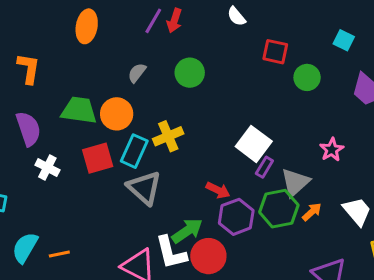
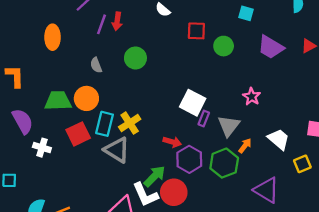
gray semicircle: (137, 73) -> (96, 65), turned -49
yellow cross: (168, 136) -> (130, 123), moved
green hexagon: (279, 209) -> (224, 163), moved

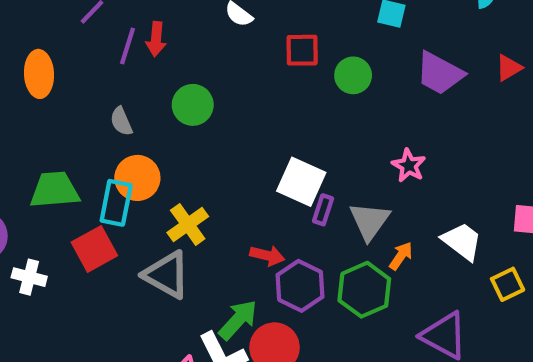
orange circle: (86, 98) -> (137, 178), moved
cyan rectangle: (104, 124) -> (116, 203), moved

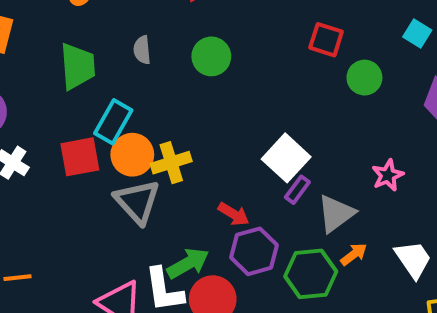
orange circle: (137, 178) -> (132, 155), moved
green trapezoid: (55, 190) -> (78, 66), moved, turned 72

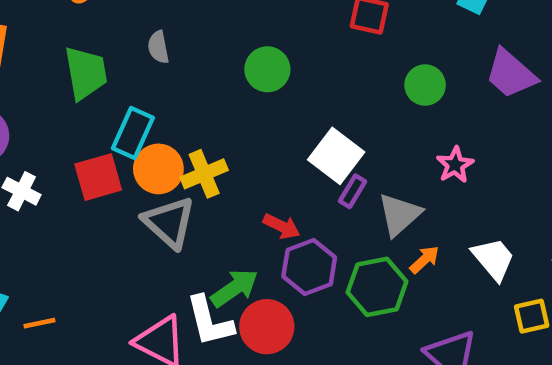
green circle: (211, 56) -> (267, 69), moved
green circle: (364, 78) -> (425, 85), moved

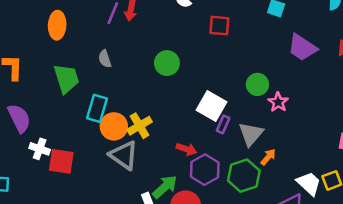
green circle: (425, 85) -> (257, 84), moved
red square: (98, 177) -> (61, 161), moved, turned 32
white trapezoid: (493, 259) -> (309, 184), moved

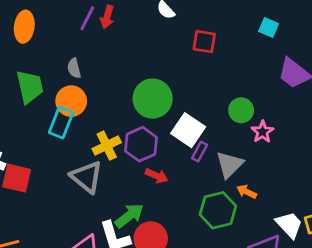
green circle: (167, 63) -> (153, 99), moved, size x1.4
orange circle: (114, 126) -> (71, 101), moved
orange arrow: (268, 157) -> (247, 192), turned -108
purple hexagon: (205, 170) -> (141, 144), moved

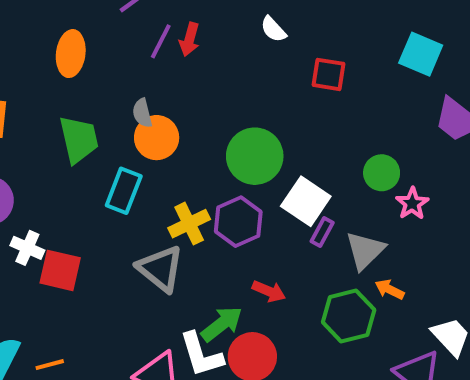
cyan square: (269, 28) -> (421, 54), size x1.5
orange circle: (71, 101) -> (157, 138), moved
red arrow: (157, 176) -> (269, 291), moved

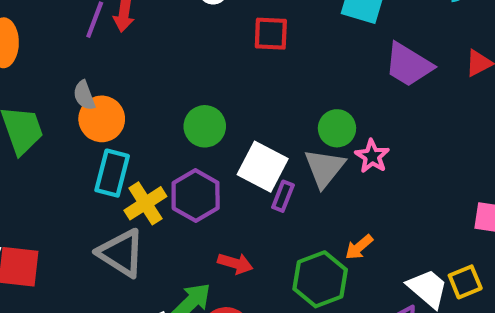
green circle: (255, 156) -> (205, 126), size x0.7
cyan rectangle: (124, 191) -> (112, 173), moved
gray triangle: (365, 250) -> (324, 168), moved
orange arrow: (390, 289) -> (359, 247), turned -60

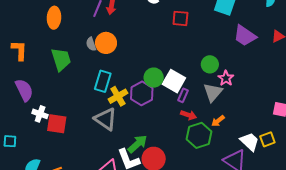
orange circle: (102, 119) -> (106, 43), moved
green circle: (205, 126) -> (154, 78), moved
gray triangle: (324, 168) -> (213, 92), moved
red arrow: (235, 263) -> (188, 115), moved

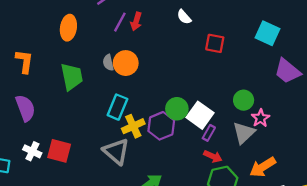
white cross: (40, 114) -> (32, 151), moved
orange arrow: (218, 121) -> (263, 167), moved, size x1.6

